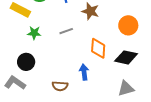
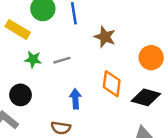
gray line: (66, 31) -> (62, 60), moved
blue arrow: (84, 72) -> (75, 99), moved

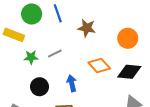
orange diamond: (112, 84) -> (99, 66), turned -40
black circle: (20, 95) -> (39, 87), moved

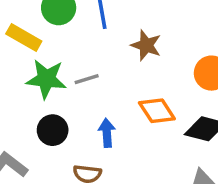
green star: (31, 57) -> (46, 79), size x1.6

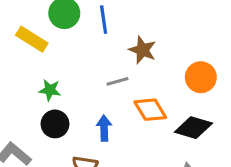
green star: (46, 79) -> (50, 90), moved, size x0.6
gray line: (87, 79) -> (118, 81), moved

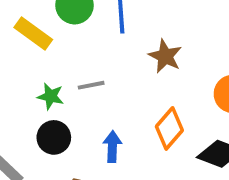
gray line: (118, 81) -> (91, 85), moved
orange diamond: (150, 110) -> (169, 128), turned 68

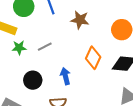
green star: (51, 96) -> (19, 48), moved

